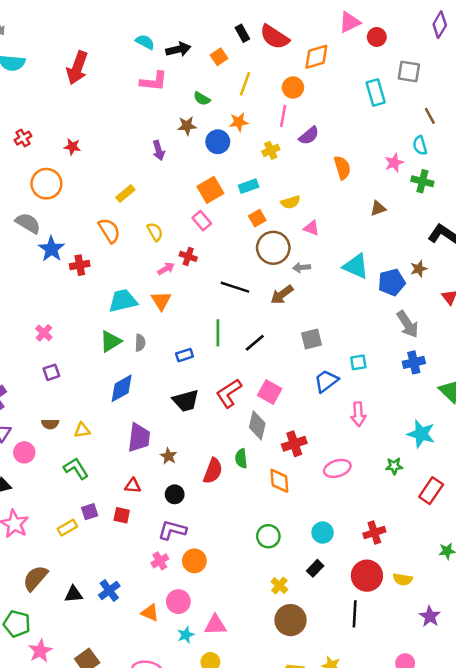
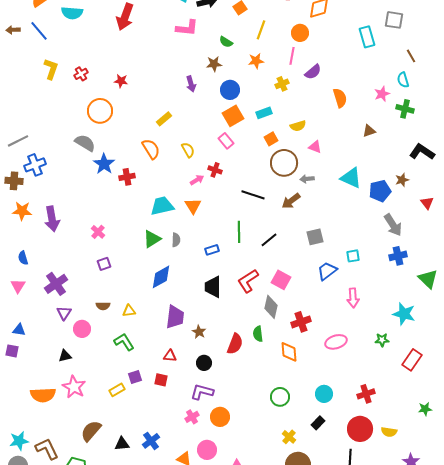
blue circle: (218, 142) -> (230, 90), moved
black trapezoid: (186, 401) -> (213, 287), turned 105

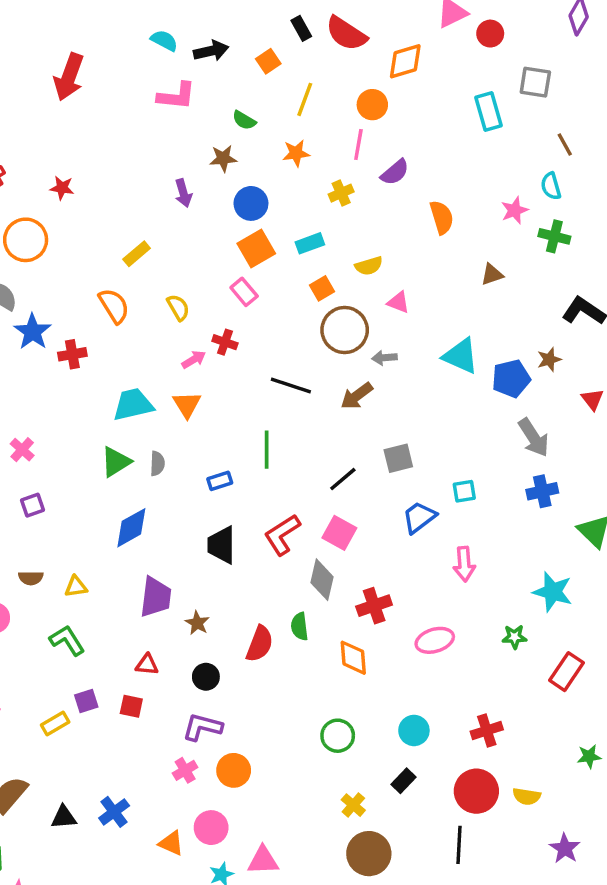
black line: (269, 240) -> (343, 479), moved

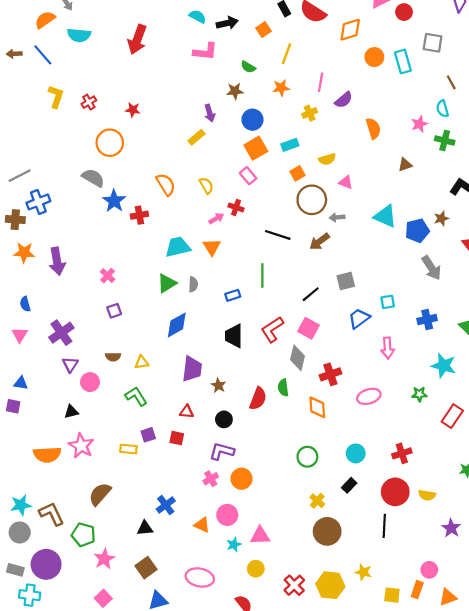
orange circle: (372, 105) -> (374, 57), moved
yellow rectangle: (137, 254) -> (196, 137), moved
blue cross: (542, 491) -> (427, 319), moved
yellow rectangle: (55, 724) -> (128, 449), turned 35
black triangle: (64, 817) -> (145, 528), moved

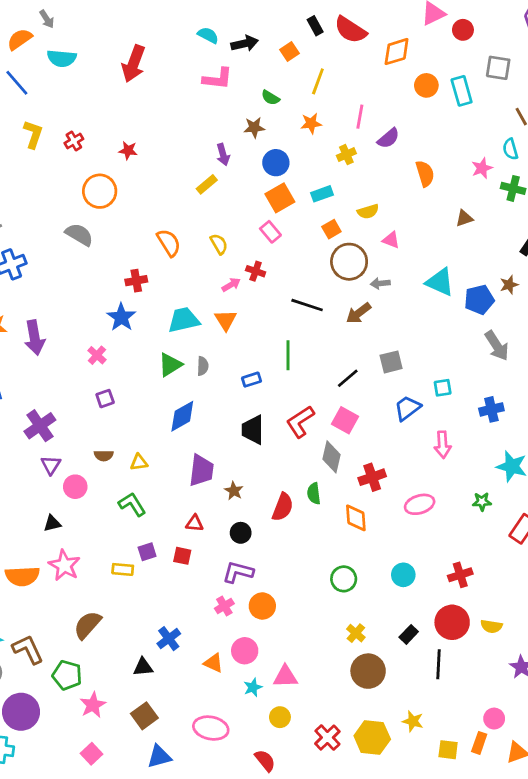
blue star: (114, 201) -> (121, 317), moved
black rectangle: (349, 485) -> (409, 634), moved

